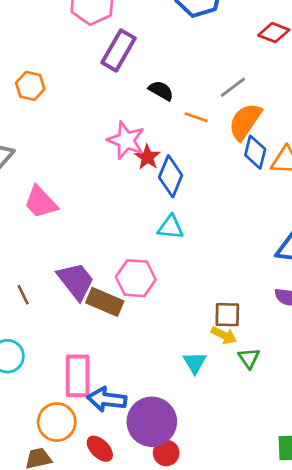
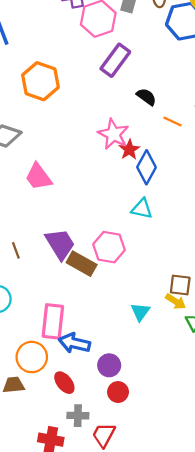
orange hexagon: (30, 86) -> (40, 81), size x1.6
cyan triangle: (195, 363) -> (140, 312), moved
purple circle: (152, 422) -> (109, 365), size x0.6

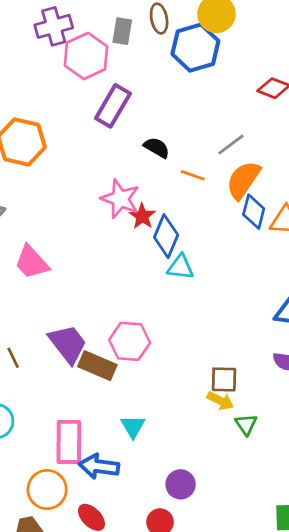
cyan triangle: (142, 209) -> (180, 267), moved
cyan triangle: (140, 312) -> (133, 427), moved
purple circle: (109, 365) -> (181, 484), moved

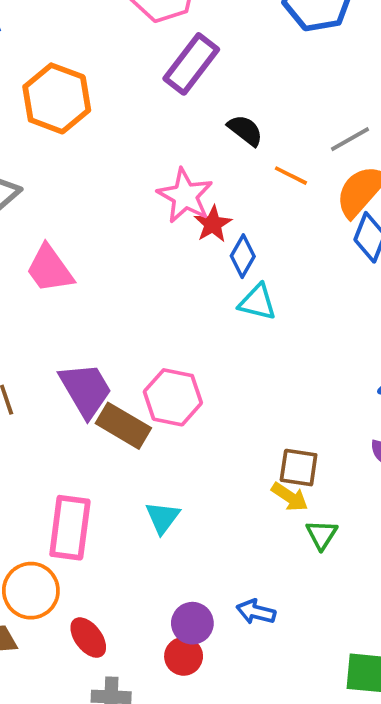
blue diamond: (166, 236) -> (243, 256), size x0.7
blue arrow: (99, 466) -> (256, 612), moved, size x0.7
purple circle: (181, 484) -> (192, 623), moved

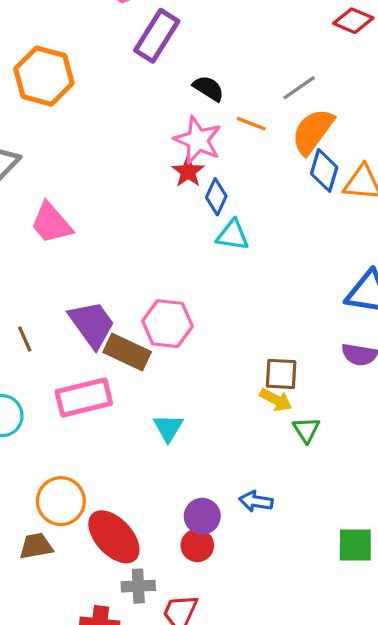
pink star: (185, 196) -> (198, 140), moved
pink rectangle: (70, 528) -> (84, 397), moved, turned 74
red ellipse: (88, 638) -> (114, 537), size x1.6

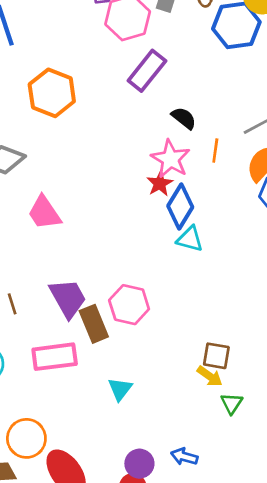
orange line: (251, 124) -> (215, 151), turned 70
blue diamond: (216, 197) -> (180, 206), size x1.5
brown rectangle: (127, 352) -> (94, 324), turned 36

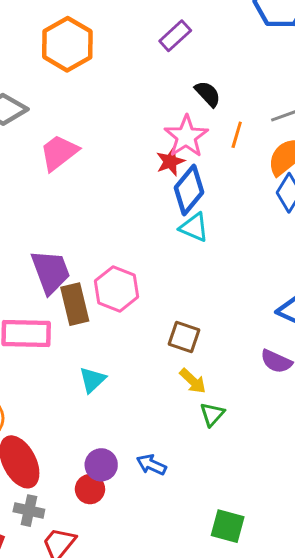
purple rectangle: (147, 71) -> (175, 36), size x0.7
pink trapezoid: (44, 213) -> (59, 153), moved, turned 78
brown square: (216, 356) -> (184, 337), moved

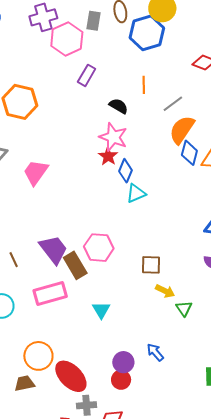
orange line: (237, 135) -> (144, 85), moved
blue diamond: (189, 190) -> (125, 171), size x0.7
cyan triangle: (194, 227) -> (136, 193), turned -30
blue arrow: (151, 465) -> (155, 352), turned 42

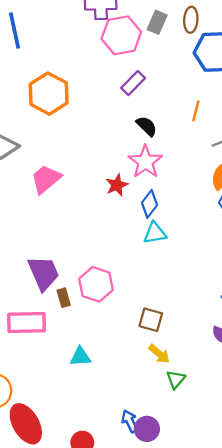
black semicircle: (119, 106) -> (147, 126), moved
red star: (108, 156) -> (117, 185), moved
brown rectangle: (75, 265) -> (64, 298), size x0.6
cyan triangle: (101, 310) -> (80, 357), turned 42
purple circle: (123, 362) -> (147, 429), moved

